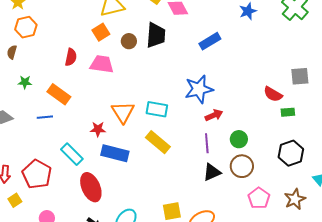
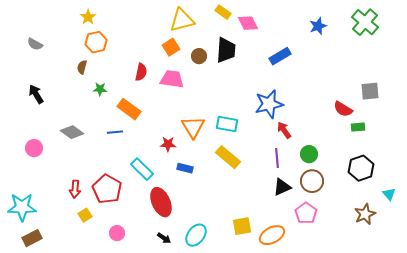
green star: (25, 82) -> (100, 89), moved
red arrow: (214, 115) -> (284, 130), turned -102
blue rectangle: (115, 153) -> (185, 168), size x0.6
pink pentagon: (259, 198) -> (306, 213), moved

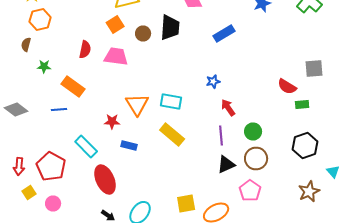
blue star: (269, 104) -> (213, 82), size x0.5
pink circle: (117, 233) -> (53, 204), moved

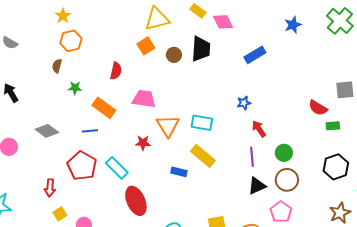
pink trapezoid: (116, 56) -> (144, 99), moved
blue rectangle: (129, 146) -> (179, 172), moved
red pentagon: (51, 166) -> (82, 166), moved

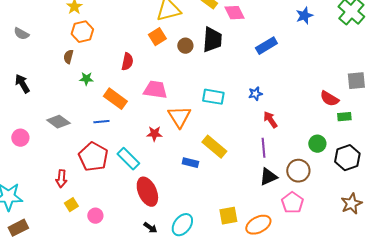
cyan rectangle: (202, 123) -> (213, 97), moved
green circle: (284, 153) -> (317, 144), moved

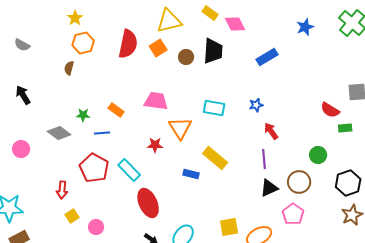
red semicircle: (127, 62) -> (128, 44), moved, size x1.6
green star: (86, 79) -> (83, 115), moved
orange rectangle: (115, 99) -> (116, 110), size x0.7
black hexagon: (347, 158) -> (348, 183), moved

